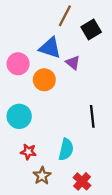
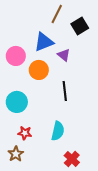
blue triangle: (50, 48) -> (44, 42), turned -40
black line: (92, 116) -> (65, 91), moved
brown star: (42, 176) -> (16, 154), moved

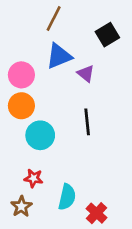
brown line: (57, 14) -> (54, 19), moved
orange circle: (39, 70) -> (21, 106), moved
cyan circle: (17, 102) -> (40, 135), moved
cyan semicircle: (58, 131) -> (67, 197), moved

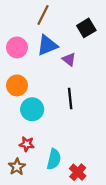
pink circle: (21, 75) -> (17, 47), moved

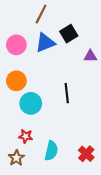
black square: (86, 28) -> (69, 34), moved
purple triangle: (69, 59) -> (90, 56), moved, turned -40
red cross: (78, 172) -> (86, 154), moved

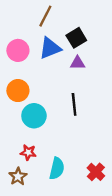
purple triangle: (90, 56) -> (78, 63), moved

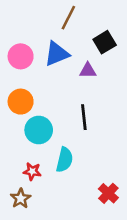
brown line: (45, 16) -> (68, 18), moved
black square: (76, 38) -> (105, 42), moved
cyan semicircle: (57, 168) -> (64, 160), moved

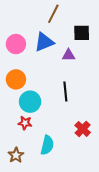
black square: (105, 42) -> (82, 33), turned 30
cyan semicircle: (64, 160) -> (47, 145), moved
red star: (32, 171) -> (25, 123), moved
red cross: (108, 193) -> (83, 129), moved

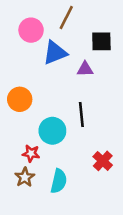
pink circle: (16, 44) -> (31, 30), moved
cyan circle: (30, 102) -> (52, 131), moved
brown star: (16, 155) -> (25, 177), moved

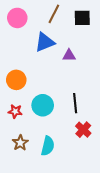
pink circle: (31, 30) -> (17, 18), moved
black square: (101, 41) -> (82, 18), moved
black line: (81, 114) -> (75, 103), moved
red star: (31, 153) -> (15, 111), moved

